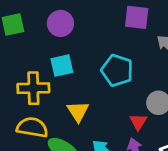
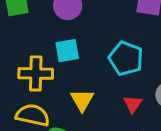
red triangle: (138, 122) -> (133, 104), moved

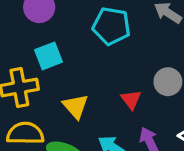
cyan pentagon: (126, 58) -> (111, 26), moved

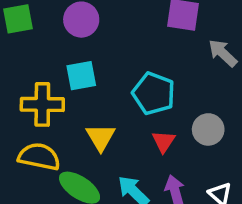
cyan pentagon: (111, 26) -> (154, 93), moved

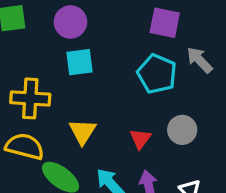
cyan square: (81, 76) -> (80, 62), moved
cyan pentagon: (154, 93) -> (157, 74), moved

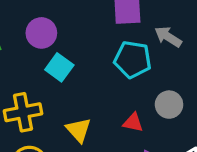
cyan square: (80, 62) -> (59, 67), turned -32
red triangle: (140, 139) -> (133, 123), turned -40

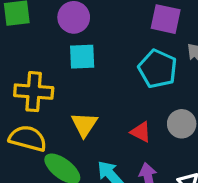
cyan square: (59, 67) -> (82, 57), turned 36

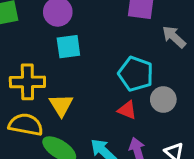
cyan pentagon: (158, 69) -> (136, 74), moved
yellow triangle: (84, 124) -> (61, 105), moved

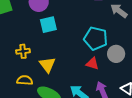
yellow cross: (27, 82) -> (23, 51), size x0.6
yellow semicircle: (26, 125) -> (25, 80), size x0.7

